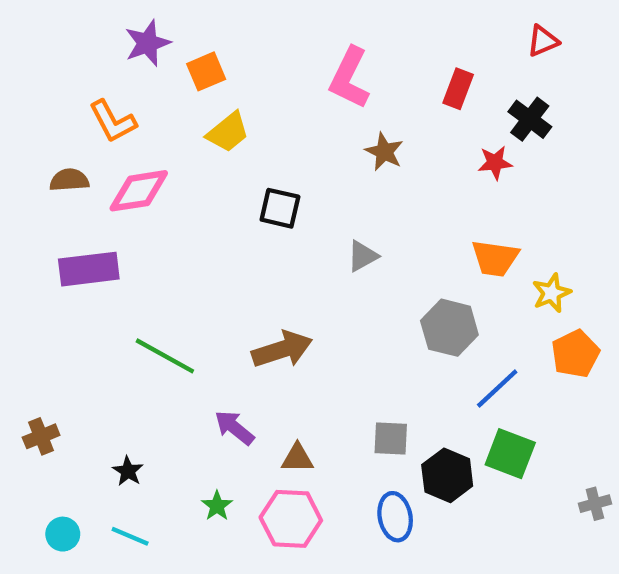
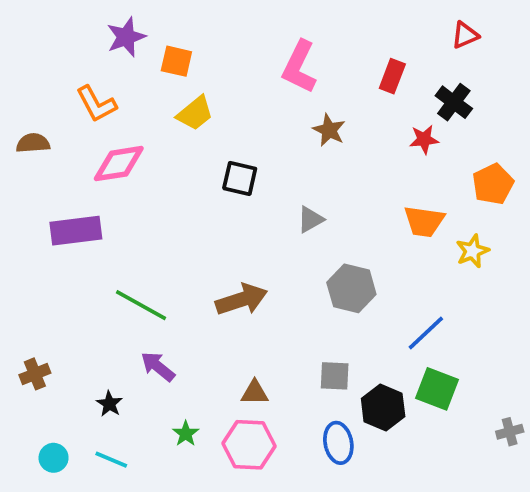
orange square: (206, 71) -> (176, 61), turned 36
brown semicircle: (69, 180) -> (33, 143), moved
gray hexagon: (449, 328) -> (351, 288), moved
orange pentagon: (575, 354) -> (493, 184), moved
purple arrow: (234, 428) -> (158, 367), moved

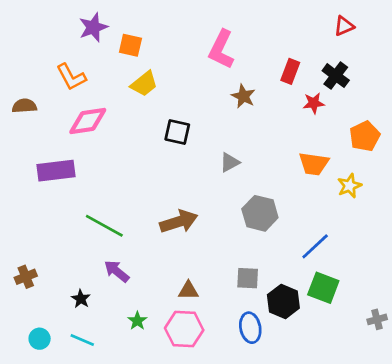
red rectangle: (392, 76) -> (290, 71), moved

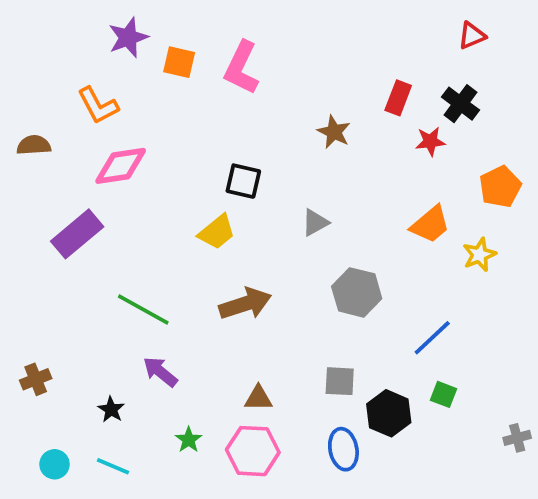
pink L-shape: (221, 49) -> (241, 68), moved
yellow trapezoid: (144, 84) -> (217, 232), moved
orange trapezoid: (314, 164) -> (430, 224), turned -48
purple rectangle: (56, 171) -> (77, 234), turned -33
green square: (323, 288) -> (444, 394), size x0.6

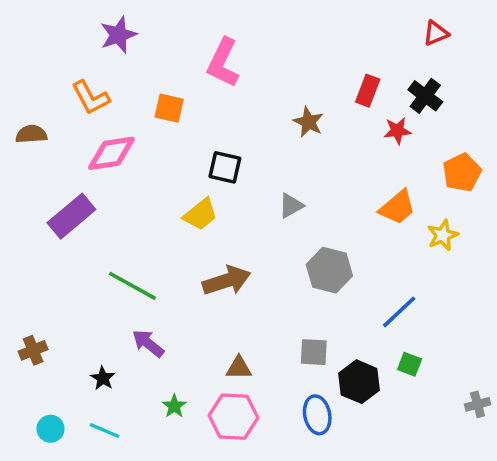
orange square: (179, 62) -> (169, 108), moved

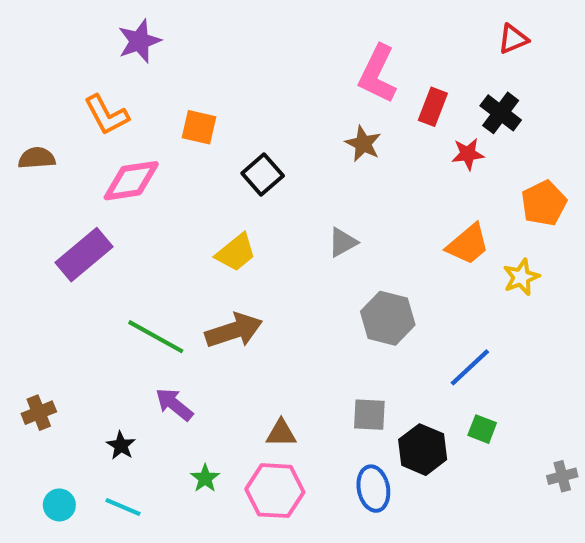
pink L-shape: (223, 63) -> (378, 74), moved
black square: (225, 167) -> (263, 174), moved, turned 36
brown arrow: (227, 281) -> (234, 330), moved

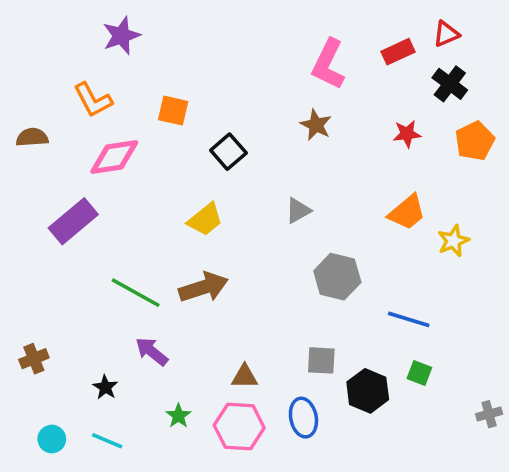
red rectangle: (433, 107) -> (398, 52), moved, turned 44
black cross: (501, 113) -> (450, 84), moved
orange pentagon: (544, 203) -> (475, 141), moved
blue line: (470, 367) -> (409, 319), turned 60
blue ellipse: (373, 489) -> (303, 418), moved

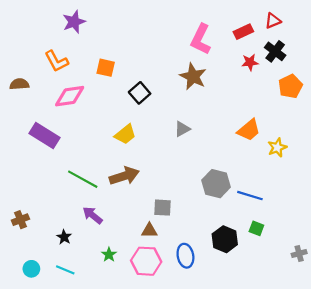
brown star: (316, 125) -> (193, 76), size x1.4
red star: (407, 134) -> (250, 62), moved
purple rectangle: (73, 221) -> (44, 135), turned 72
gray hexagon: (337, 277) -> (216, 184), moved
gray square: (321, 360) -> (163, 208), moved

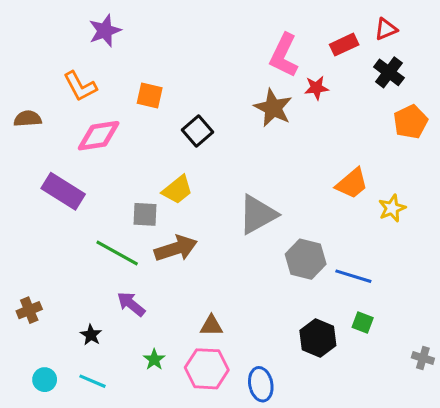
red star: (250, 62) -> (316, 88), moved
gray triangle: (182, 129) -> (258, 214), moved, size x1.8
gray square: (163, 208) -> (145, 214), moved
gray cross: (299, 253) -> (423, 358), turned 32
blue ellipse: (185, 256) -> (261, 384), moved

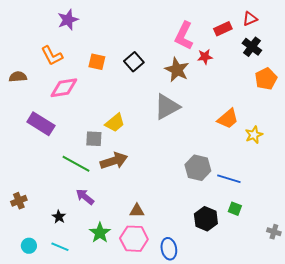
black square: (197, 131) -> (134, 62), moved
gray triangle: (258, 214) -> (167, 107), moved
green star: (154, 360) -> (100, 233), size x1.5

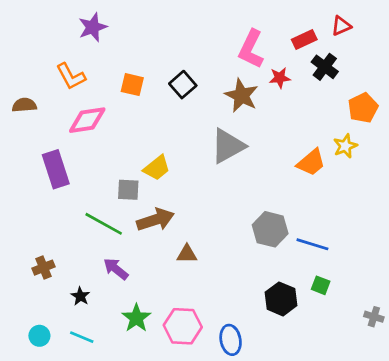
black cross: (252, 47) -> (325, 67), moved
purple rectangle: (41, 124) -> (56, 169), turned 40
yellow star: (254, 135) -> (345, 146), moved
brown cross: (19, 201) -> (44, 268), moved
brown triangle: (137, 211) -> (187, 254), moved

